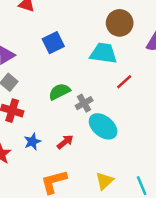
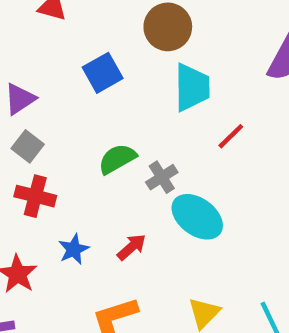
brown circle: (120, 23) -> (168, 27), moved
cyan trapezoid: (103, 53) -> (192, 87), turned 84

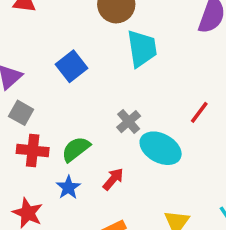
blue square: (103, 73) -> (71, 66), moved
red line: (231, 136) -> (199, 112), moved
green semicircle: (117, 159) -> (76, 149), moved

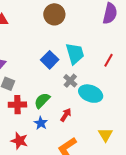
cyan trapezoid: (142, 48) -> (75, 54), moved
blue square: (71, 66) -> (50, 60), moved
red line: (199, 112) -> (108, 60), moved

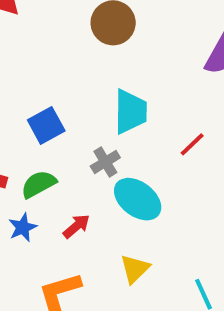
blue square: (50, 60) -> (46, 125), moved
yellow triangle: (105, 135) -> (135, 269), moved

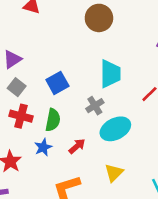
green semicircle: (39, 184) -> (53, 120), turned 130
cyan ellipse: (138, 199) -> (115, 129), turned -64

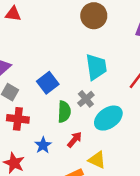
brown circle: (99, 18) -> (94, 16), moved
green semicircle: (53, 120) -> (64, 112), moved
yellow triangle: (114, 173) -> (97, 160), moved, turned -42

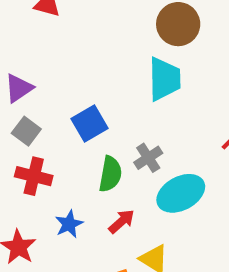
cyan trapezoid: (96, 67) -> (164, 79), moved

